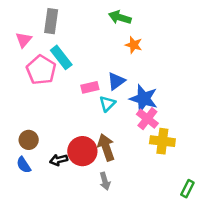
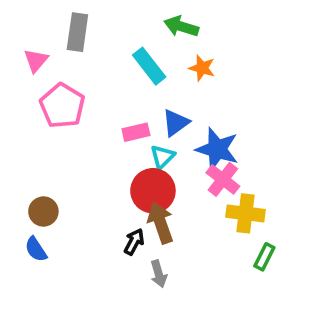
cyan rectangle: (61, 57) -> (149, 66), moved
red circle: (82, 151) -> (153, 191), moved
black arrow: (59, 160) -> (134, 242), moved, turned 132
green rectangle: (187, 189) -> (264, 257), moved

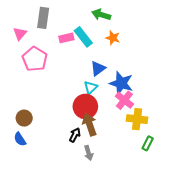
pink rectangle: (136, 132) -> (66, 38), moved

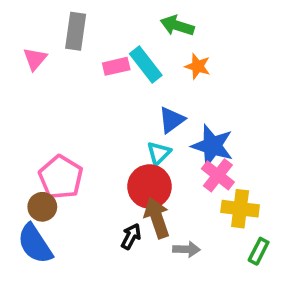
pink pentagon: (35, 59) -> (61, 177), moved
blue semicircle: (20, 139) -> (35, 244), size x1.6
gray arrow: (89, 153) -> (186, 249), moved, turned -72

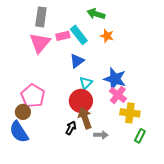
pink triangle: (35, 59) -> (40, 43), moved, size x1.6
blue triangle: (172, 120) -> (77, 61), moved

